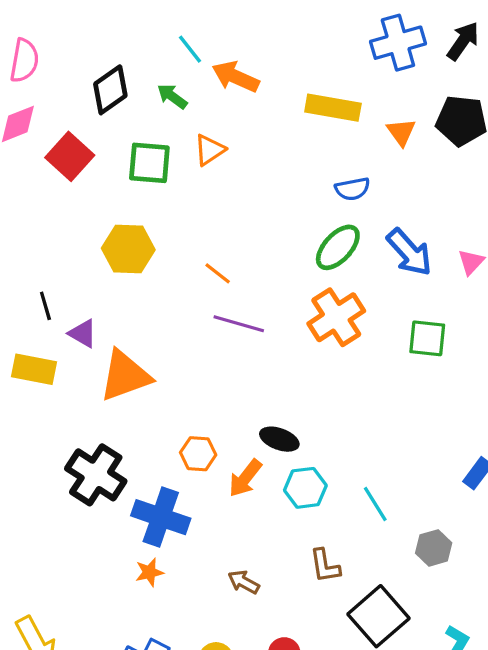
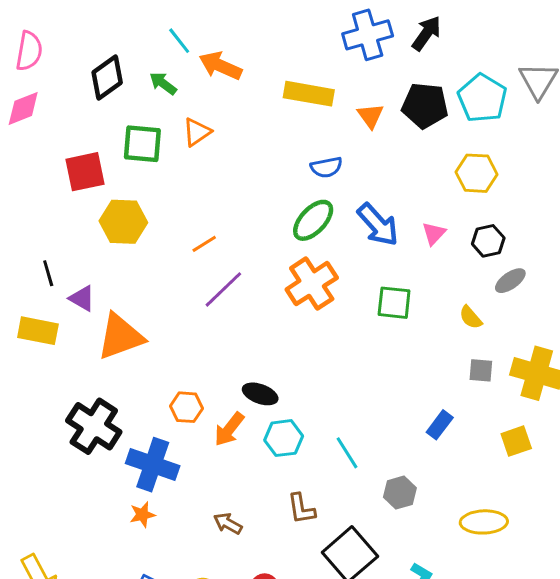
red square: (70, 156) -> (85, 172), moved, turned 36
orange line: (218, 273) -> (204, 244), turned -70
purple line: (239, 324) -> (223, 289), turned -60

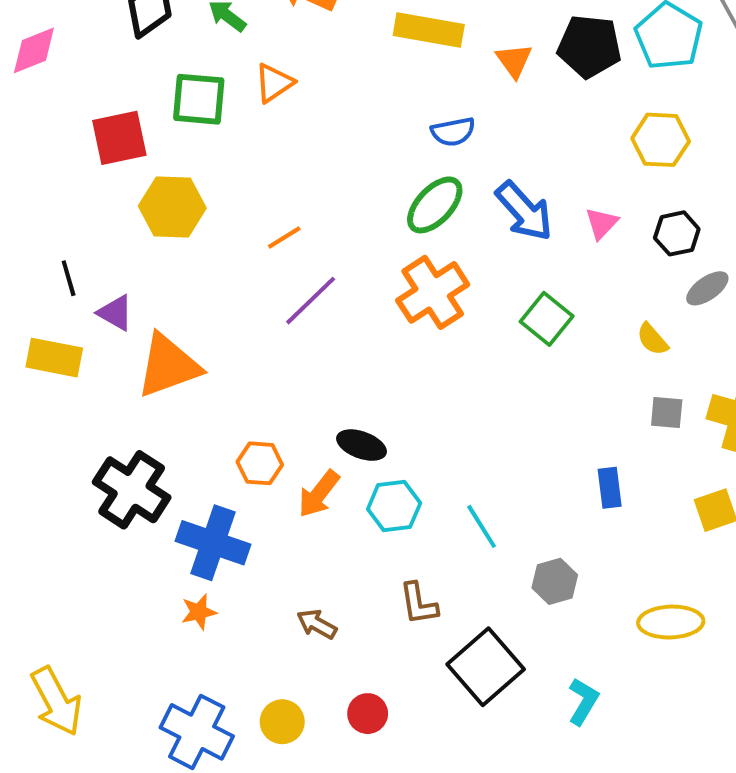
green square: (394, 303) -> (547, 319), turned 33
blue rectangle: (440, 425) -> (610, 488), turned -44

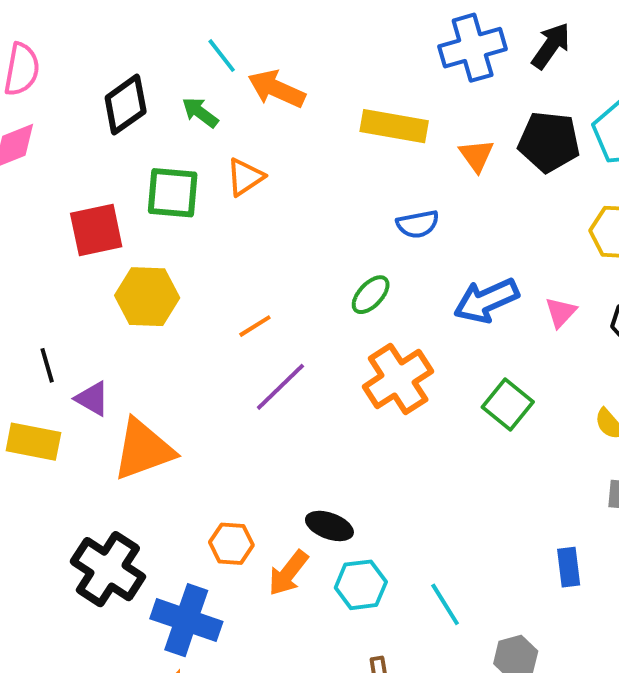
green ellipse: (435, 205) -> (371, 295), moved, size x0.7
blue arrow: (524, 211) -> (486, 301), turned 108

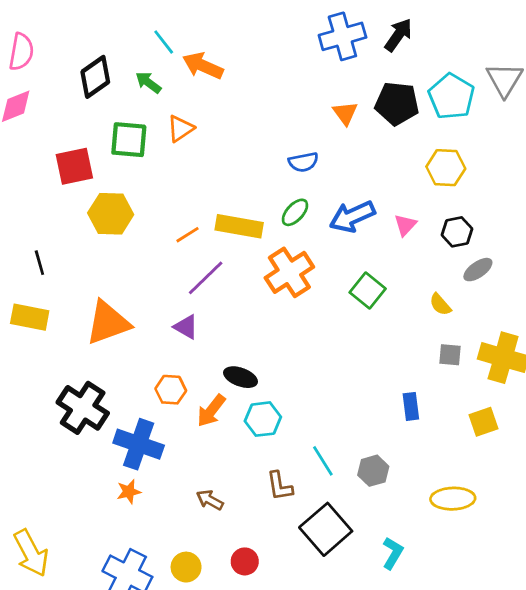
yellow rectangle: (394, 126) -> (239, 226), moved
green ellipse: (371, 295) -> (295, 212), moved
purple triangle: (92, 399) -> (186, 327), moved
cyan line: (445, 604) -> (323, 461), moved

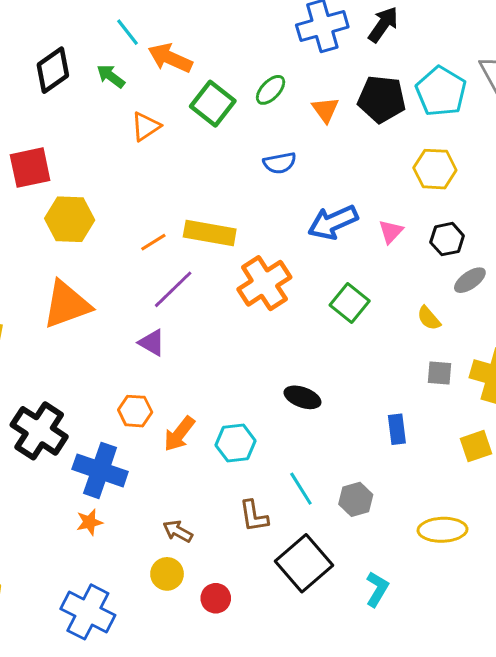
green square: (129, 140) -> (213, 104), moved, turned 33
green ellipse: (295, 212) -> (271, 90), moved
orange triangle: (108, 323) -> (67, 305), moved
black ellipse: (241, 377) -> (302, 397), moved
yellow circle: (186, 567) -> (167, 574), moved

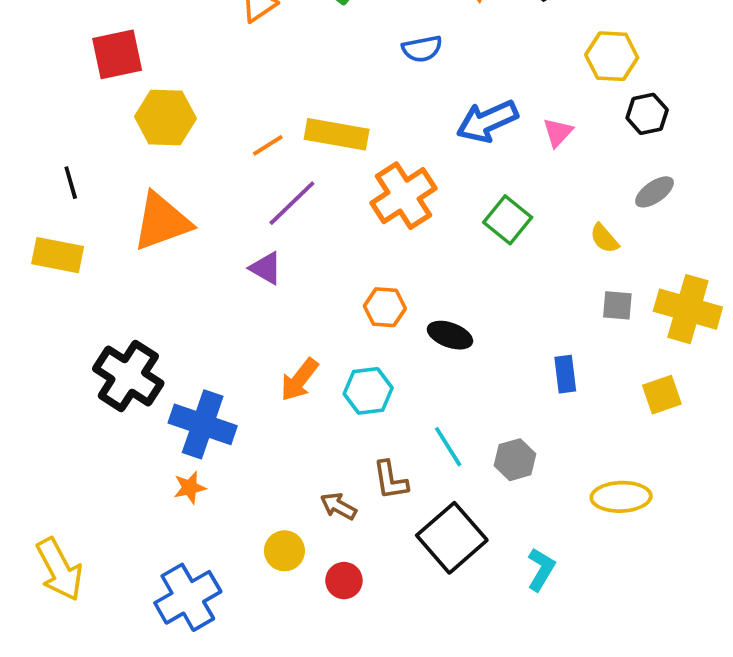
black hexagon: (447, 239) -> (647, 114), moved
orange hexagon: (135, 411) -> (385, 307), moved
brown arrow: (178, 531) -> (338, 506), moved
blue cross: (88, 612) -> (188, 597), turned 33

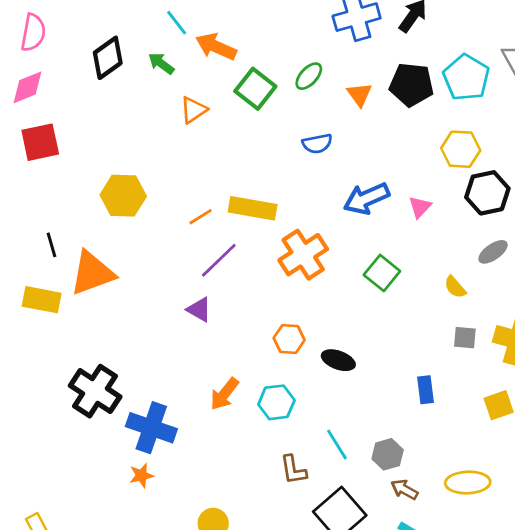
red square: (117, 54) -> (40, 142), moved
black hexagon: (647, 114) -> (487, 193), size x1.4
orange triangle: (162, 222) -> (92, 273), moved
brown arrow: (338, 506) -> (404, 490), moved

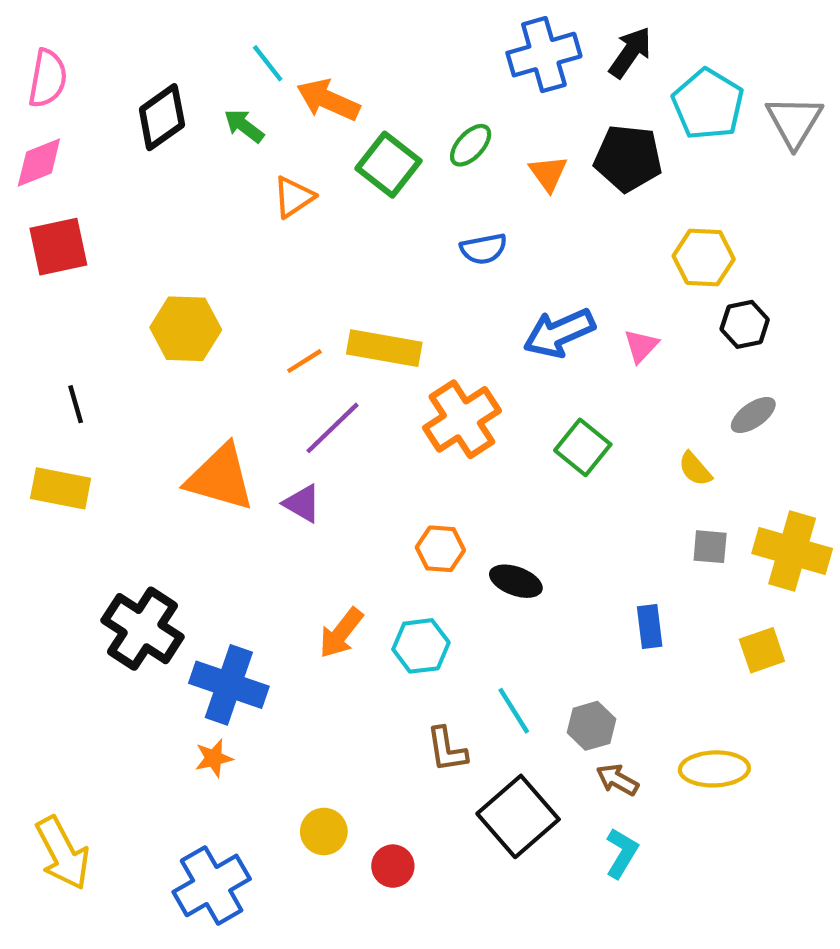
cyan pentagon: (466, 78) -> (708, 104), moved
black hexagon: (487, 193) -> (745, 324), size x0.7
orange triangle: (92, 273) -> (220, 478), moved, turned 36

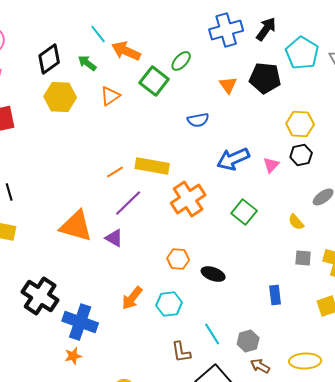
green ellipse: (471, 145) -> (181, 61), moved
black hexagon: (745, 324) -> (301, 155), moved
yellow hexagon: (186, 329) -> (60, 97), moved

